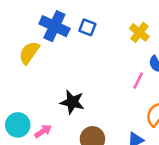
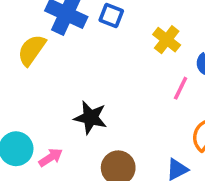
yellow cross: (139, 32) -> (167, 40), moved

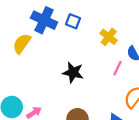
black star: (90, 118) -> (73, 72), moved

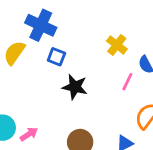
blue square: (73, 21) -> (56, 57), moved

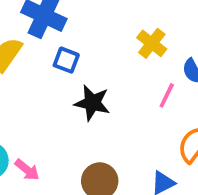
pink arrow: (29, 134) -> (27, 170), turned 72

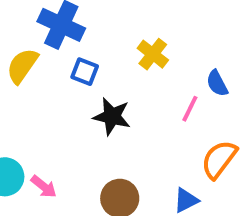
yellow cross: (152, 43) -> (153, 54), moved

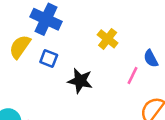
blue square: (85, 72) -> (49, 59), moved

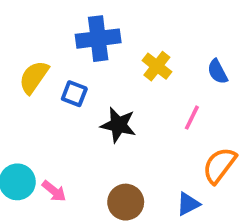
blue cross: (46, 19) -> (98, 39), moved, turned -32
blue semicircle: (151, 59) -> (218, 72), moved

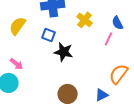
blue square: (74, 94) -> (49, 35), moved
pink line: (192, 118) -> (109, 39), moved
pink arrow: (54, 191) -> (17, 64), moved

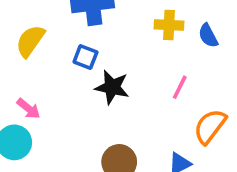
yellow cross: (85, 20) -> (169, 25), moved, turned -35
pink line: (109, 39) -> (180, 87), moved

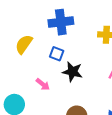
pink arrow: (28, 109) -> (43, 84), moved

